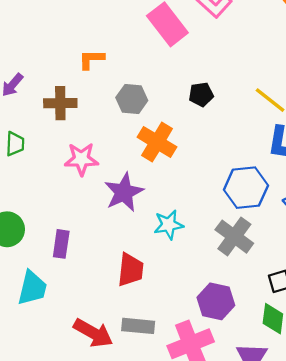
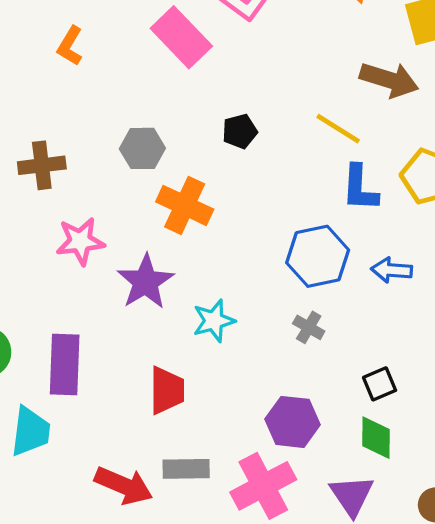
orange L-shape: (91, 59) -> (70, 46), moved, turned -52
gray cross: (234, 237) -> (309, 327), size x0.6
purple rectangle: (61, 244) -> (65, 364), size x1.5

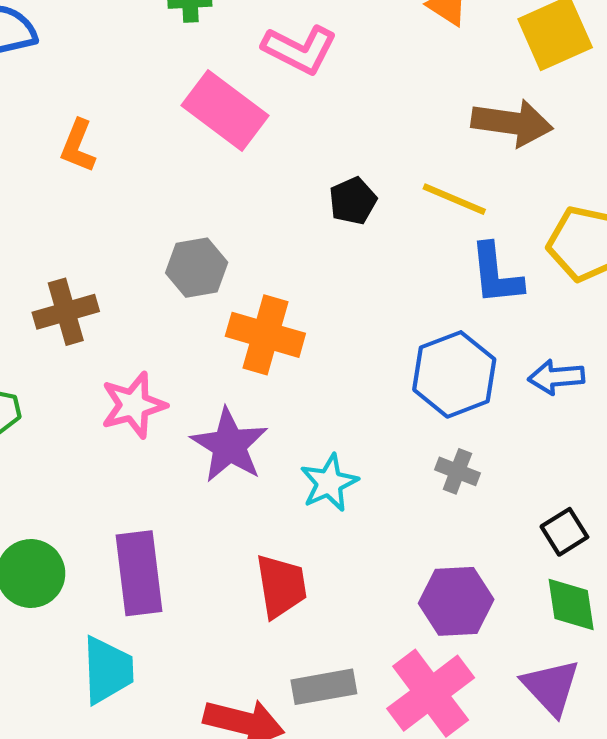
black pentagon: (240, 131) -> (353, 201), moved

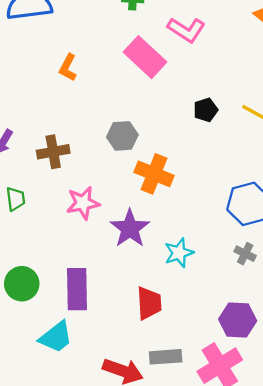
cyan trapezoid: (108, 670) -> (56, 337), turned 48

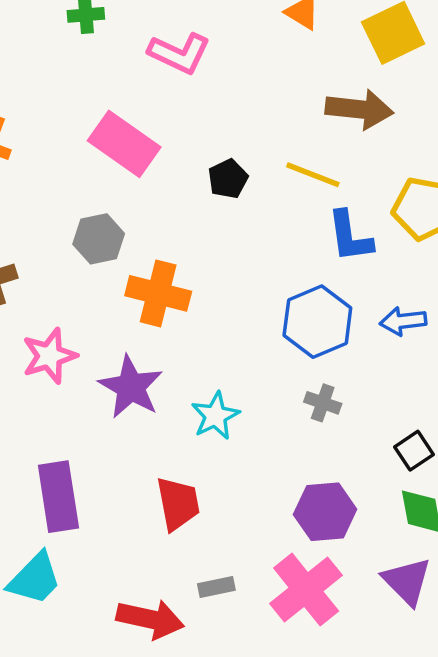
pink rectangle: (145, 57) -> (124, 144), moved
gray rectangle: (166, 357) -> (216, 587), size x0.7

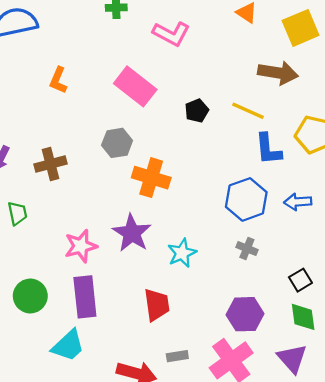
pink star: (49, 356) -> (81, 246), moved

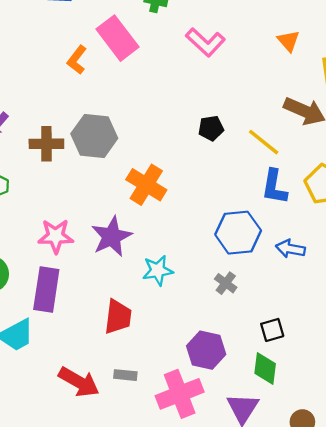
pink rectangle: (135, 86) -> (117, 38), moved
gray hexagon: (117, 143) -> (94, 136), moved, size x1.4

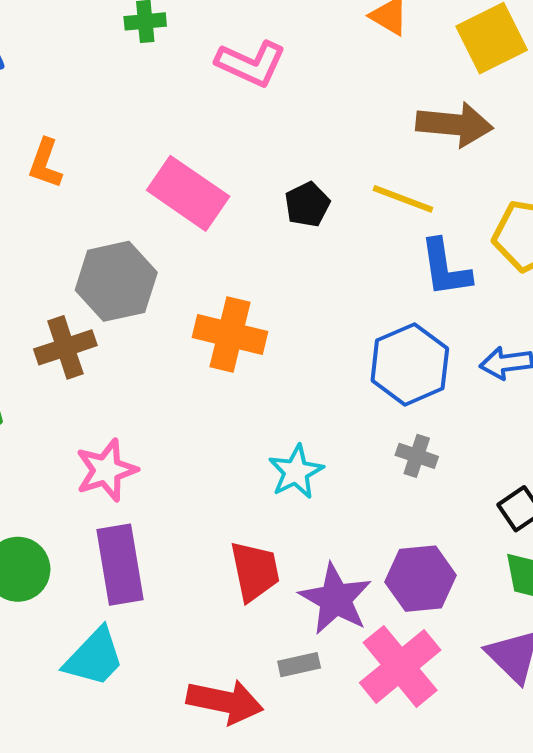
pink rectangle: (117, 38) -> (188, 193), moved
brown cross: (46, 144) -> (65, 347), moved
purple star: (112, 237) -> (335, 599), moved

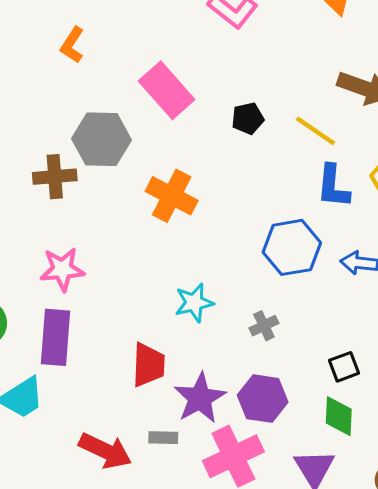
gray cross: (417, 456) -> (264, 326), moved, turned 32

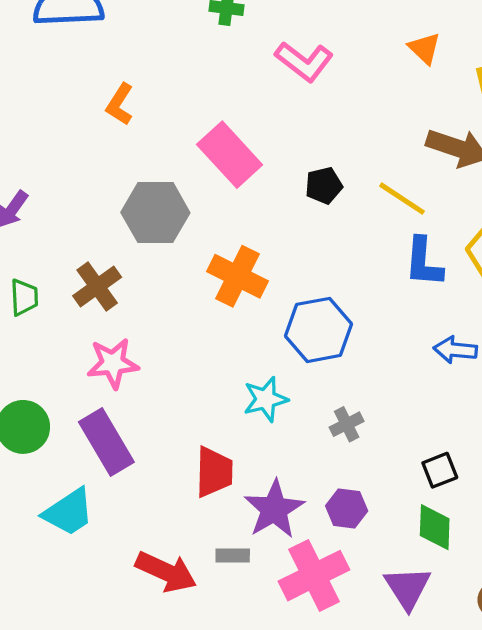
brown cross: (55, 177) -> (97, 286), moved, turned -30
blue hexagon: (292, 247) -> (318, 330), moved
purple rectangle: (56, 337) -> (106, 442), turned -34
purple hexagon: (263, 399) -> (347, 508), size x0.7

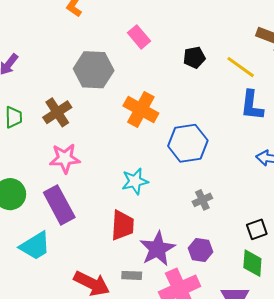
pink rectangle: (230, 155) -> (139, 37), size x0.6
cyan star: (266, 399) -> (135, 181), moved

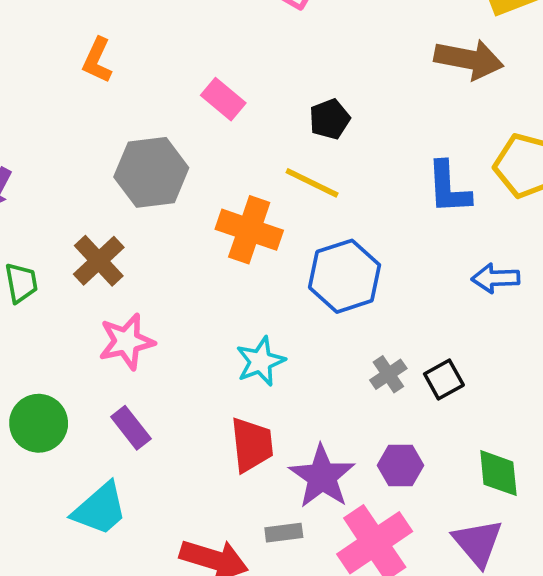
yellow line: (241, 67) -> (312, 183), moved
purple rectangle: (59, 205) -> (131, 428), size x0.6
black square: (257, 229) -> (444, 379), moved

